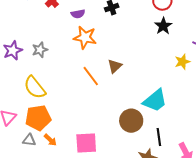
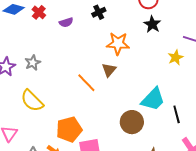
orange star: (85, 37) -> (118, 44), moved
orange pentagon: (38, 118) -> (69, 129), moved
black line: (159, 137) -> (177, 114), moved

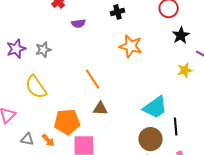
purple semicircle: (66, 22) -> (78, 23), moved
black star: (152, 24) -> (181, 35), moved
brown triangle: (109, 70) -> (100, 109), moved, turned 42
brown circle: (132, 122) -> (150, 139), moved

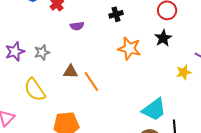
black star: (181, 35) -> (163, 38), moved
brown triangle: (100, 109) -> (71, 72), moved

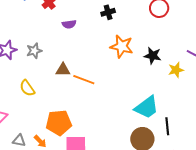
black star: (163, 38) -> (153, 56), moved, turned -30
orange line: (91, 82) -> (84, 80), turned -35
yellow semicircle: (35, 90) -> (27, 88), size x0.7

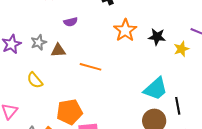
purple semicircle: (69, 24) -> (71, 22), moved
orange star: (122, 46) -> (125, 30), turned 30
brown triangle: (63, 70) -> (58, 50), moved

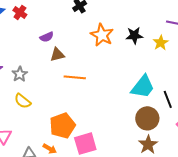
gray star: (39, 42) -> (20, 74), moved
brown triangle: (58, 50) -> (57, 55), moved

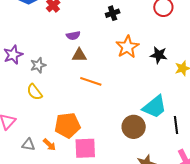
brown circle: (147, 118) -> (134, 127), moved

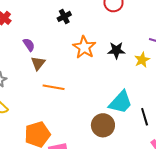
purple semicircle: (73, 36) -> (29, 45), turned -104
brown triangle: (79, 55) -> (38, 63), turned -42

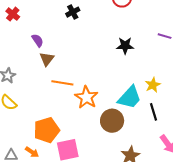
orange star: (84, 47) -> (86, 97), moved
yellow star: (142, 60) -> (153, 85), moved

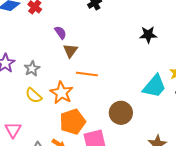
orange star: (86, 97) -> (62, 93), moved
brown circle: (112, 121) -> (121, 113), moved

